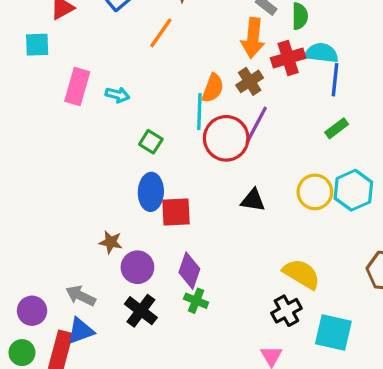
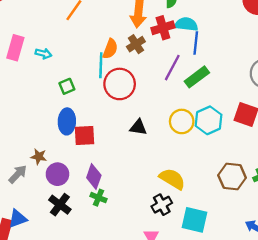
purple line: (256, 125) -> (172, 68), moved
green rectangle: (337, 128) -> (197, 77), size x1.5
green square: (151, 142) -> (67, 86), turned 35
gray arrow: (81, 296) -> (18, 174), moved, turned 108

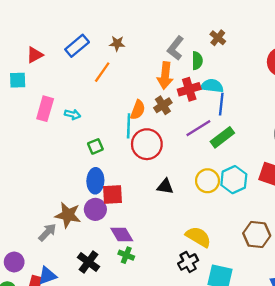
purple line: (172, 68) -> (198, 128), turned 30
brown star: (39, 157) -> (68, 215), size x1.6
purple circle: (57, 174) -> (95, 209), moved
purple diamond: (94, 177) -> (122, 235), turned -50

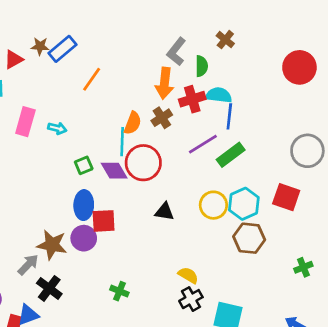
brown star: (117, 43) -> (40, 46), moved
purple diamond: (122, 235) -> (114, 171), moved
brown hexagon: (257, 235) -> (249, 238), moved
yellow semicircle: (198, 237) -> (188, 275), moved, size x0.7
black cross: (89, 262) -> (49, 288), moved

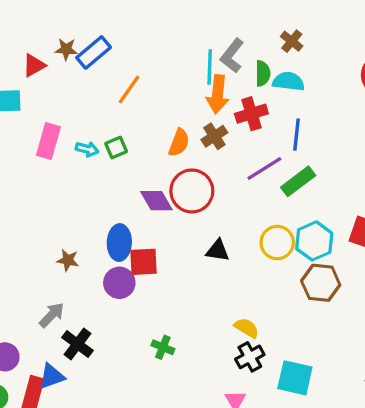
cyan semicircle: (219, 95) -> (288, 81), moved
cyan line: (122, 142) -> (210, 67), moved
green square: (84, 165) -> (116, 147), moved
brown star: (52, 245) -> (68, 260), moved, size x0.6

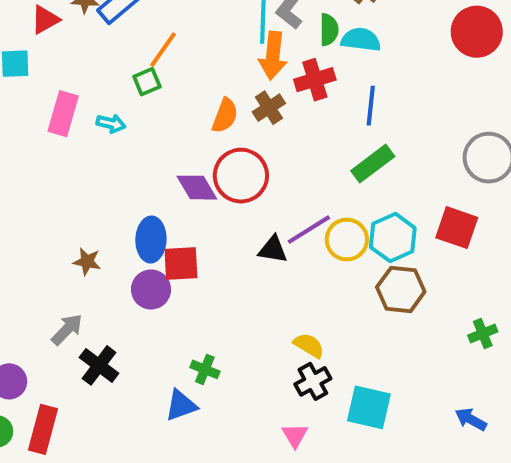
green square: (116, 147) -> (147, 82), moved
purple line: (264, 168) -> (309, 230), moved
blue triangle: (52, 376) -> (181, 405), moved

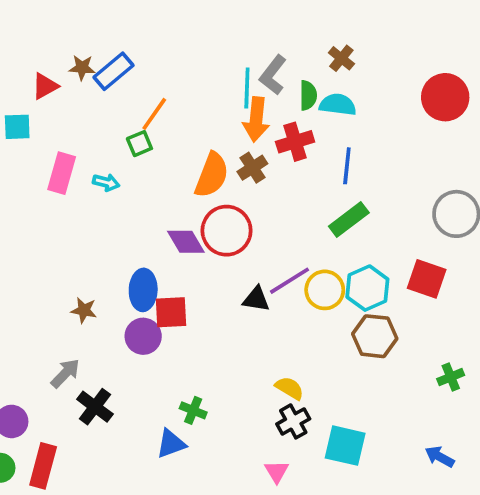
orange semicircle: (225, 116) -> (212, 175), size x1.4

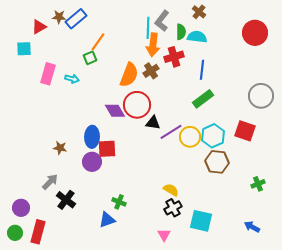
black triangle: (256, 299) -> (153, 123), moved

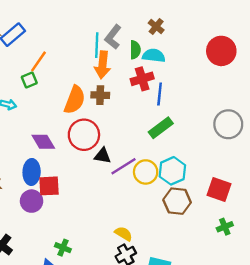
red cross: (174, 57) -> (142, 79), moved
brown cross: (151, 71) -> (100, 95), turned 35
purple diamond: (115, 111) -> (43, 142), moved
red square: (245, 131) -> (219, 189), moved

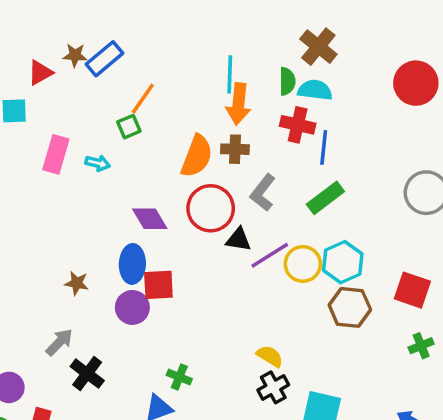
brown cross: (156, 26) -> (318, 47), size x1.5
gray L-shape: (113, 37) -> (263, 193), moved
red cross: (142, 79) -> (298, 125), turned 30

